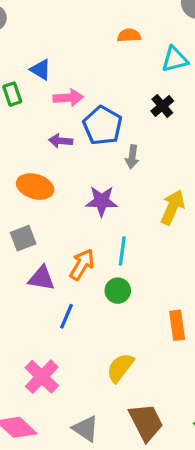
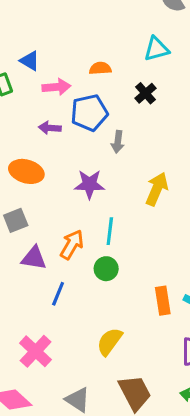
orange semicircle: (129, 35) -> (100, 68), moved
blue pentagon: (103, 125) -> (89, 113), turned 30

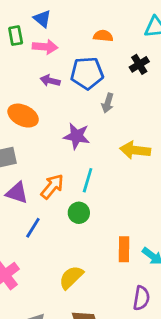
pink arrow: (56, 87) -> (45, 47), moved
yellow arrow: (157, 189) -> (135, 150), turned -116

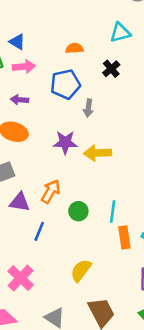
purple arrow: (50, 81) -> (20, 100), moved
yellow arrow: (135, 150) -> (98, 153), moved
cyan line: (88, 180) -> (113, 212), moved

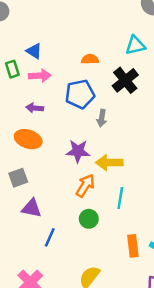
black cross: (111, 69) -> (125, 80), size x1.5
orange arrow: (51, 191) -> (85, 186), moved
cyan line: (113, 212) -> (120, 198), moved

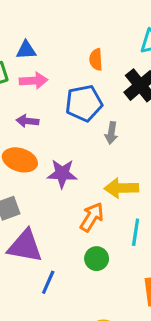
blue triangle: (34, 51) -> (26, 50), turned -35
orange semicircle: (90, 59) -> (96, 59), turned -91
purple star: (78, 151) -> (62, 174), moved
purple triangle: (32, 208) -> (25, 246), size x1.4

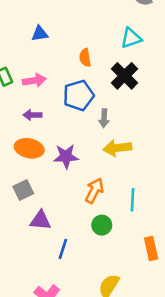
blue triangle: (26, 50) -> (40, 34), moved
yellow arrow: (121, 188) -> (117, 148), moved
purple triangle: (25, 246) -> (41, 220), size x0.7

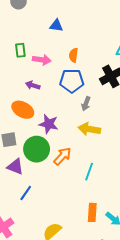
orange semicircle: (85, 58) -> (74, 55), moved
green circle: (102, 225) -> (37, 149), moved, size x1.6

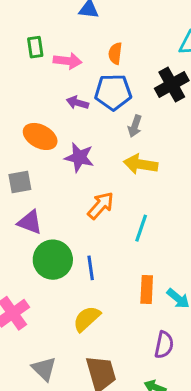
purple arrow: (33, 85) -> (77, 103), moved
green circle: (37, 149) -> (53, 260), moved
blue line: (26, 193) -> (91, 268), moved, turned -42

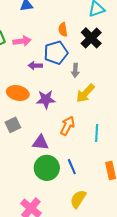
orange semicircle: (115, 53) -> (63, 30), moved
yellow arrow: (141, 164) -> (85, 93), turned -40
purple triangle: (30, 222) -> (40, 142), moved

